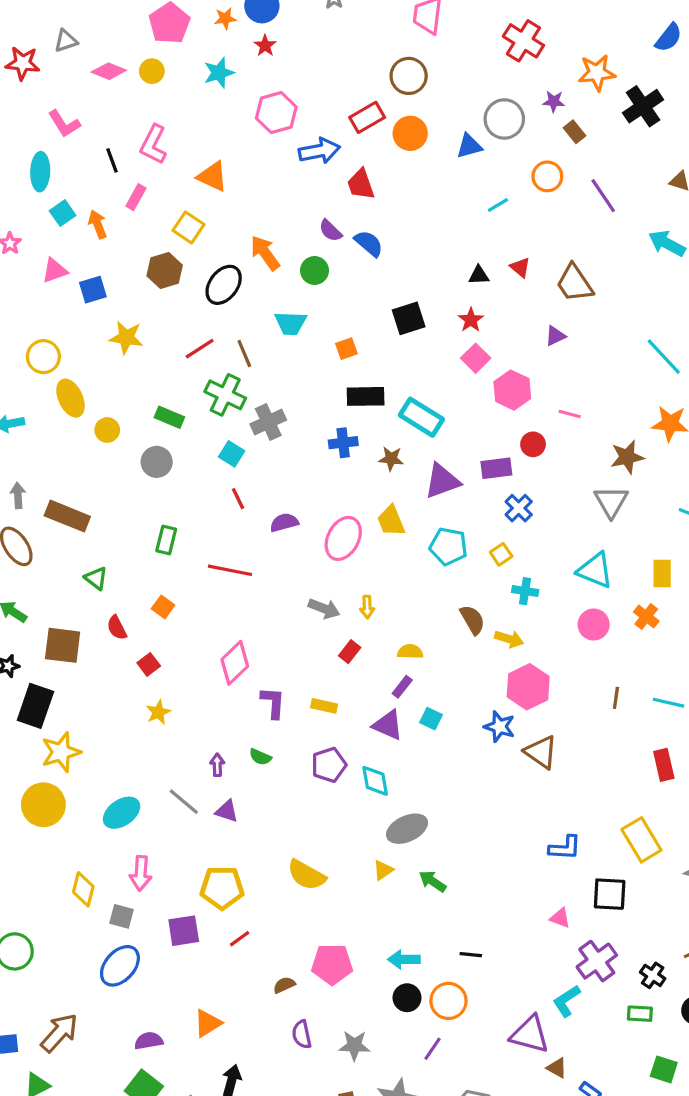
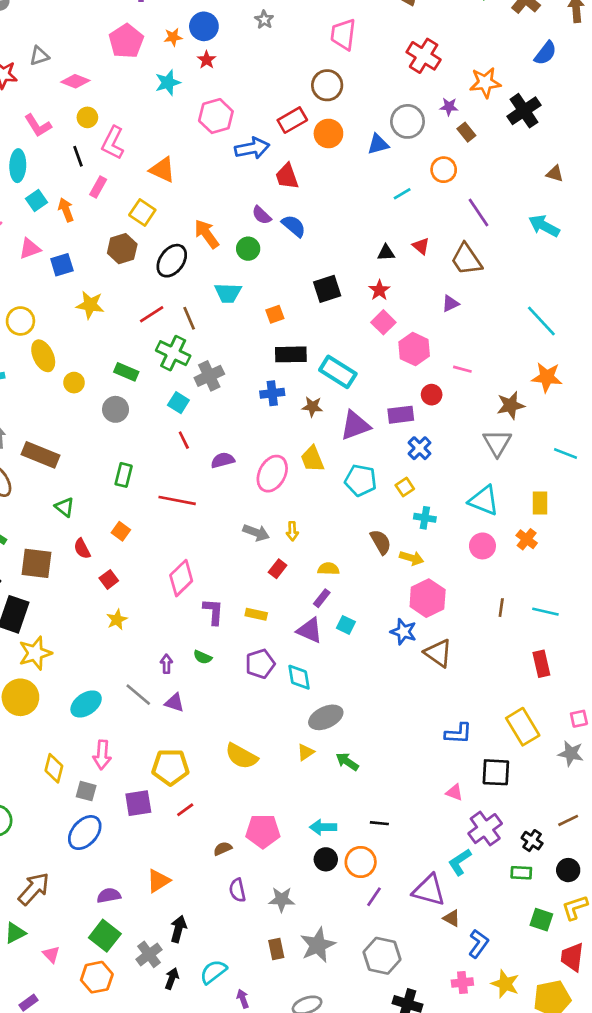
yellow circle: (152, 71) -> (87, 117), moved
purple line: (603, 196) -> (478, 212), moved
purple line: (433, 1049) -> (374, 897), moved

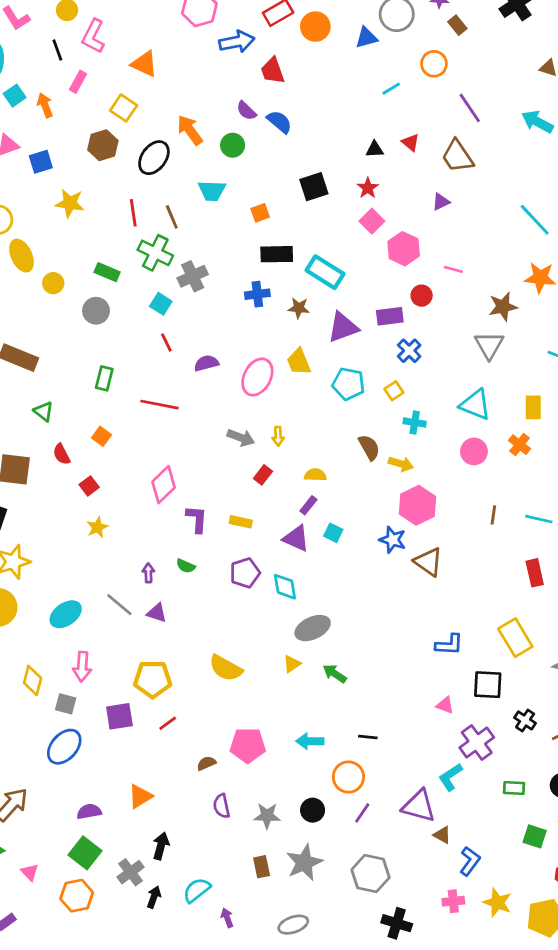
red line: (152, 314) -> (133, 213), turned -65
black cross: (532, 841) -> (525, 720), moved
black circle: (326, 859) -> (313, 810), moved

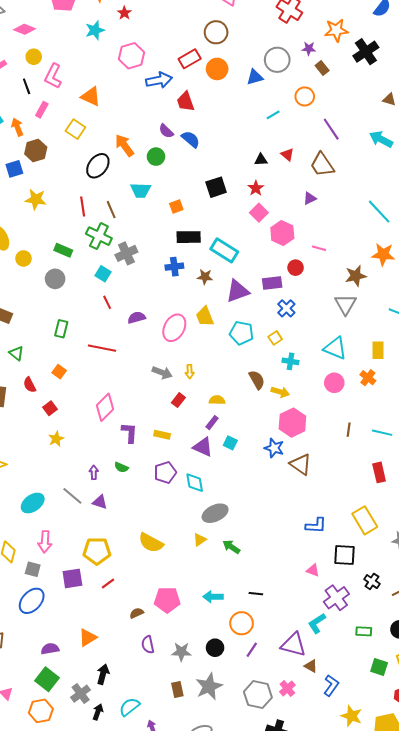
brown hexagon: (103, 145) -> (36, 150), moved
pink cross: (453, 901) -> (287, 688), moved, turned -35

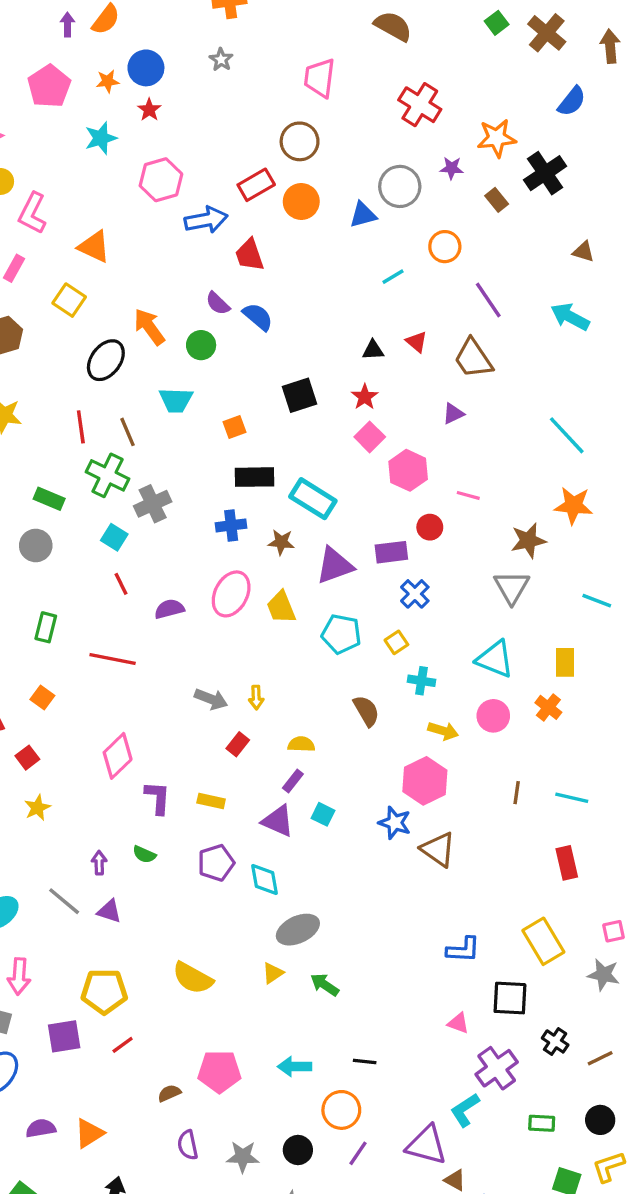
brown rectangle: (322, 68) -> (497, 200), moved
pink ellipse: (174, 328) -> (231, 594), moved
yellow arrow: (280, 392) -> (443, 731), moved
purple semicircle: (50, 649) -> (41, 1128), moved

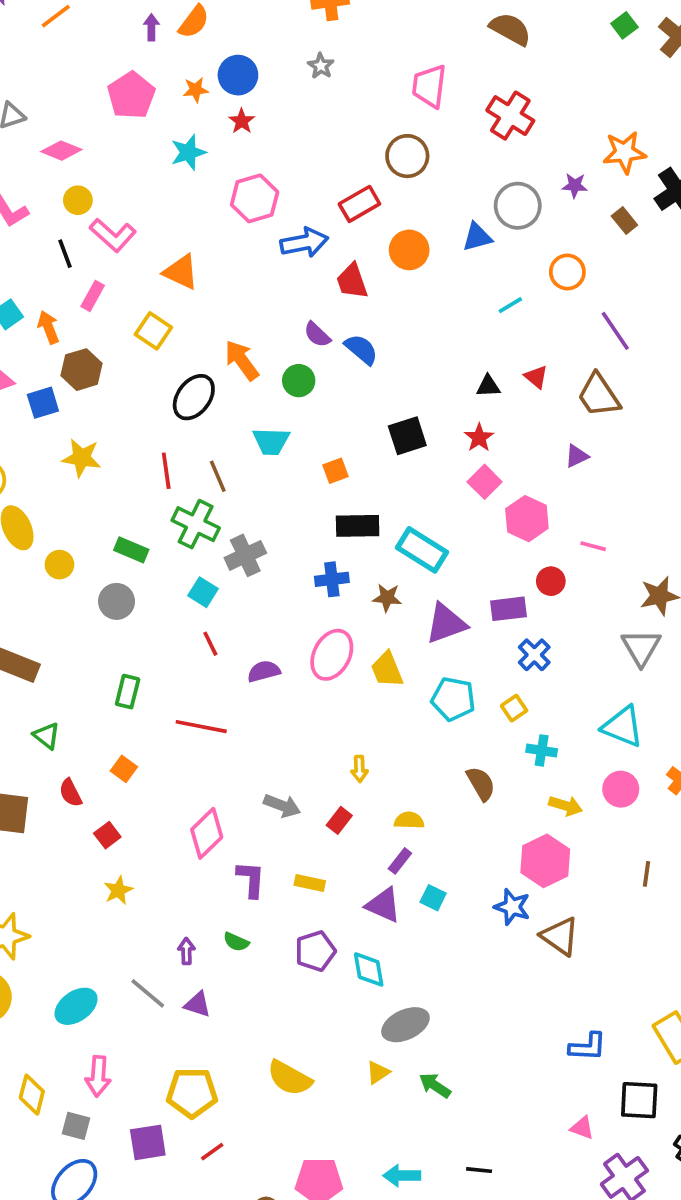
red cross: (420, 105) -> (510, 116), moved
orange circle: (301, 202) -> (409, 250), moved
pink L-shape: (32, 213) -> (113, 235), turned -75
gray arrow: (211, 699) -> (282, 806), moved

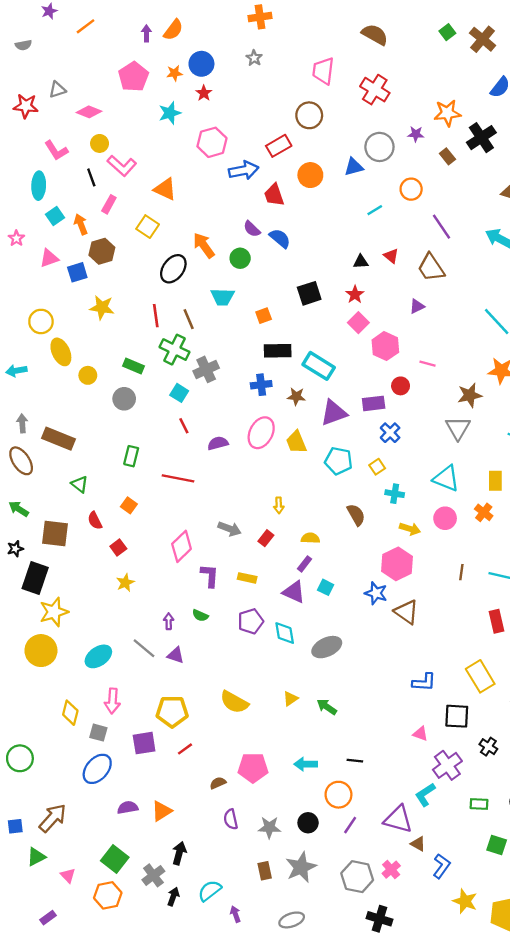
gray ellipse: (405, 1025) -> (327, 647), moved

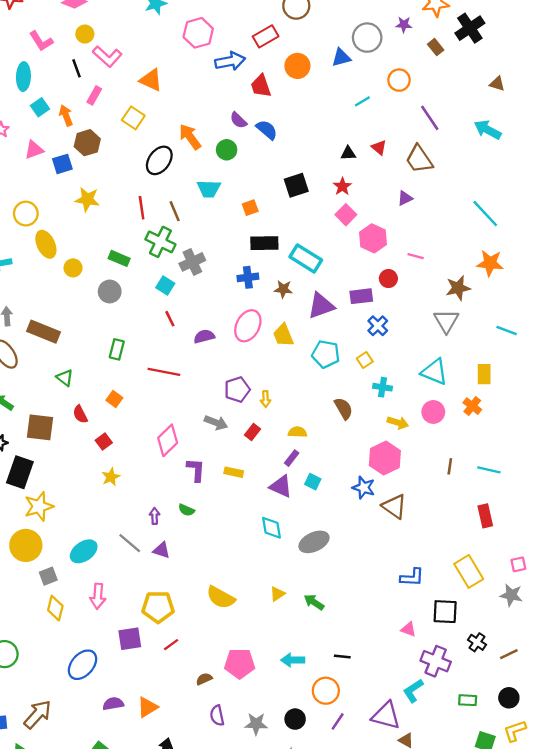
purple pentagon: (251, 621) -> (237, 390), moved
gray square: (98, 733) -> (48, 576), moved, turned -36
purple cross: (447, 765) -> (436, 661), turned -32

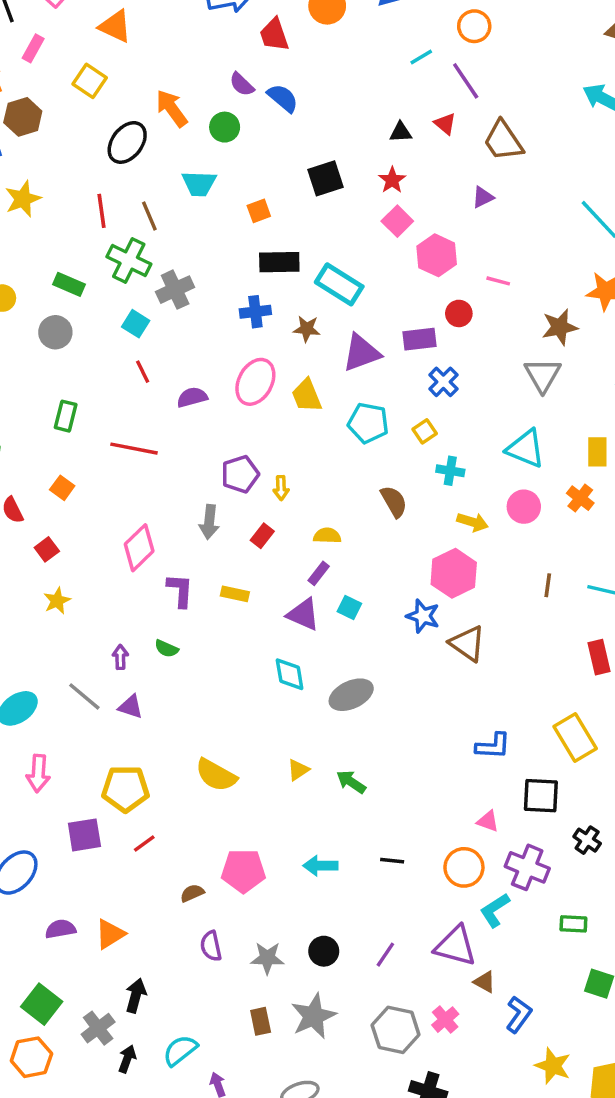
purple line: (430, 118) -> (466, 81), moved
yellow star: (87, 199) -> (23, 199), turned -30
gray arrow: (216, 423) -> (209, 522), turned 75
orange circle: (326, 691) -> (464, 867), moved

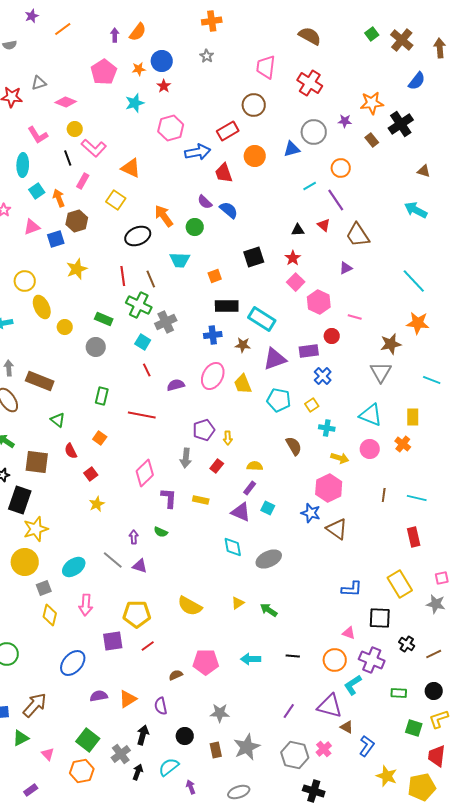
black ellipse: (127, 142) -> (138, 236), turned 30
purple semicircle: (211, 946) -> (161, 706), moved
black circle: (324, 951) -> (185, 736), moved

